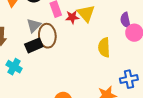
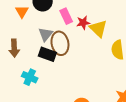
yellow triangle: (86, 13) -> (98, 28), moved
black rectangle: (34, 45) -> (47, 54), turned 48

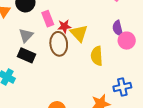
brown ellipse: (60, 43) -> (59, 44), moved

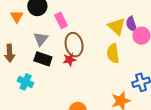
red star: (64, 26) -> (69, 60), moved
yellow triangle: (79, 33) -> (117, 26), moved

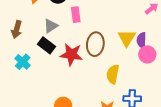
brown ellipse: (74, 45) -> (95, 44), moved
yellow semicircle: (113, 53) -> (113, 74), moved
red star: (69, 60) -> (71, 54), size x1.6

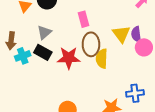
pink rectangle: (76, 15) -> (84, 19), moved
cyan cross: (23, 62) -> (23, 56), moved, turned 35
yellow semicircle: (113, 74) -> (102, 59), moved

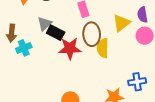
yellow triangle: (121, 34) -> (122, 23), turned 30
purple semicircle: (136, 34) -> (142, 15), moved
black rectangle: (43, 52) -> (56, 33), moved

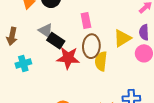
gray triangle: (45, 24) -> (46, 31), turned -49
cyan cross: (24, 48) -> (23, 64), moved

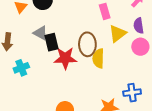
pink rectangle: (86, 21) -> (105, 11), moved
black rectangle: (56, 41) -> (51, 42), turned 48

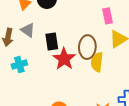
gray triangle: (40, 33) -> (28, 30), moved
red star: (65, 58) -> (64, 59), turned 30

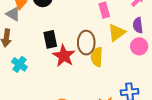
gray triangle: (28, 30) -> (13, 14), moved
cyan cross: (19, 64) -> (19, 64), turned -35

